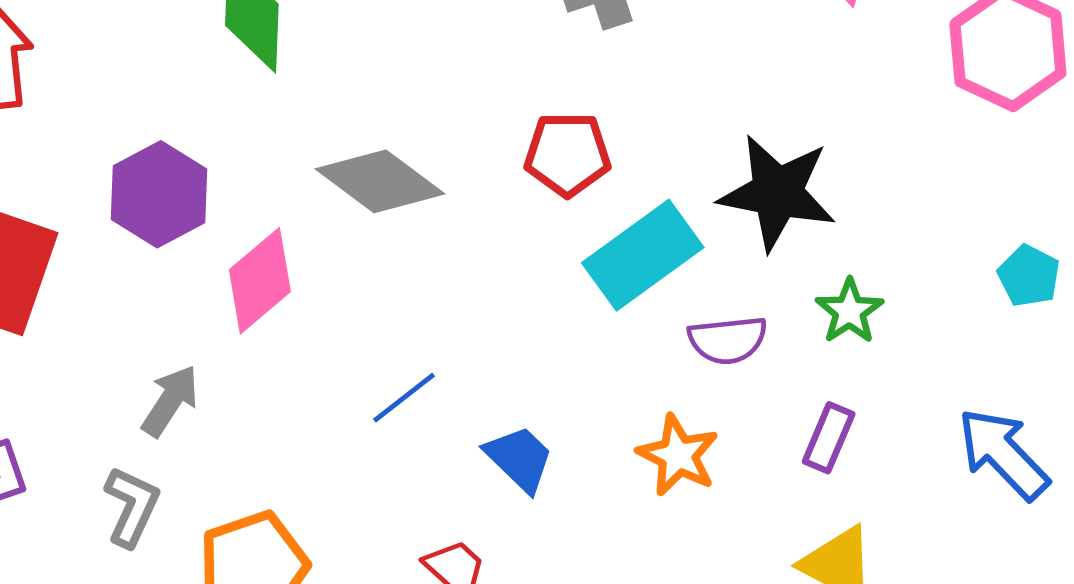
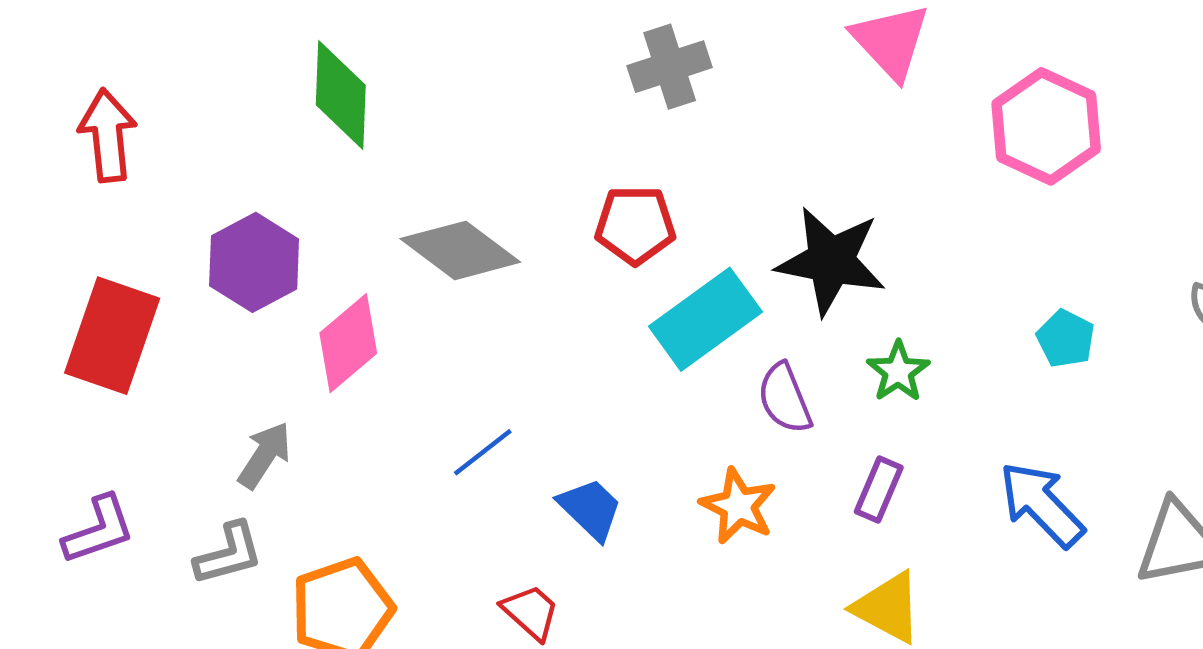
purple semicircle: (728, 340) -> (785, 398), turned 74
gray L-shape: (132, 507) -> (229, 554), turned 50

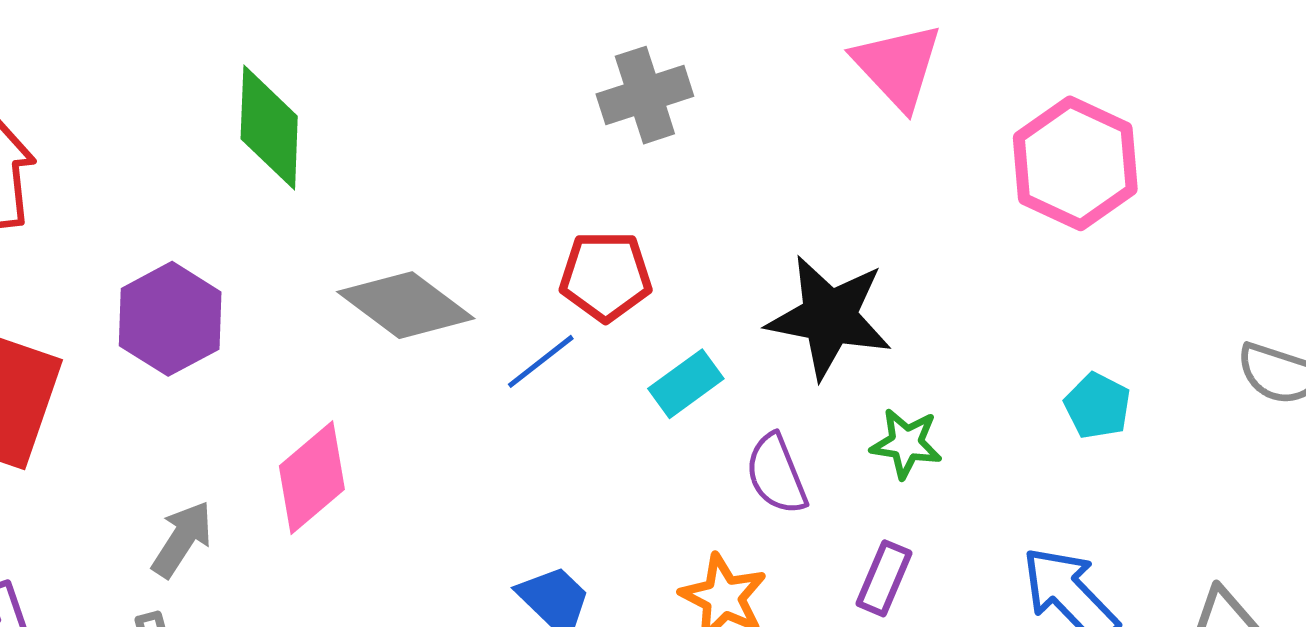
cyan rectangle: (705, 319) -> (686, 384), size x0.6
pink diamond: (348, 343) -> (312, 478), moved
green star: (898, 371) -> (906, 443), turned -30
blue line: (483, 452) -> (541, 361), moved

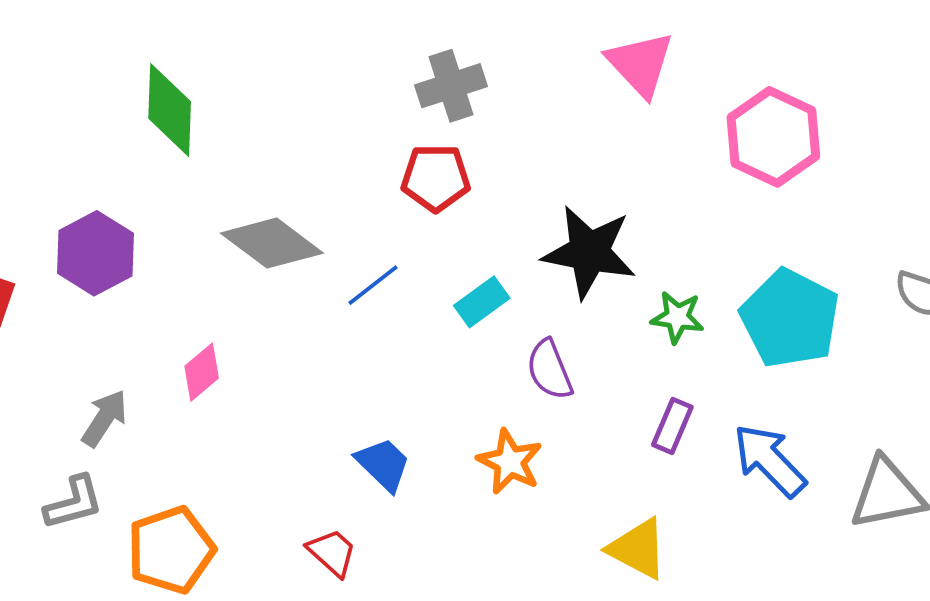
red pentagon: (606, 276) -> (436, 178), moved
cyan pentagon: (1097, 406) -> (790, 318), size x2.0
green star: (906, 443) -> (677, 317), moved
pink diamond: (312, 478) -> (202, 372), size x0.7
purple rectangle: (884, 578) -> (672, 426), moved

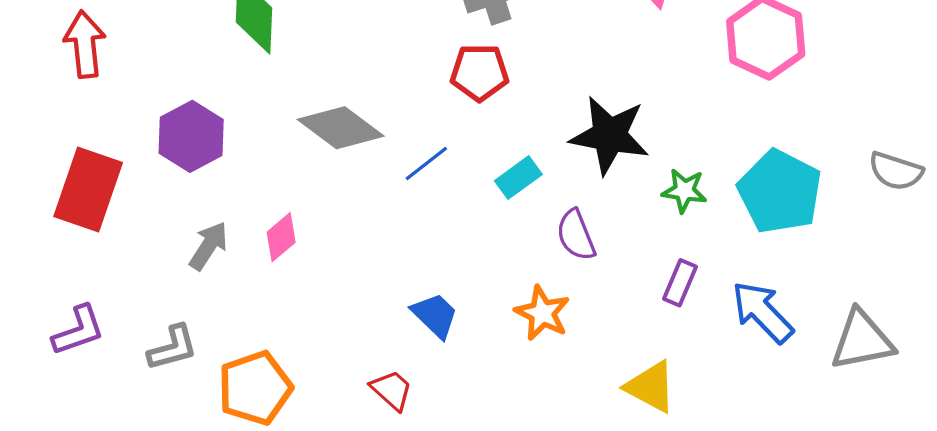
gray arrow: (104, 418) -> (208, 246), moved

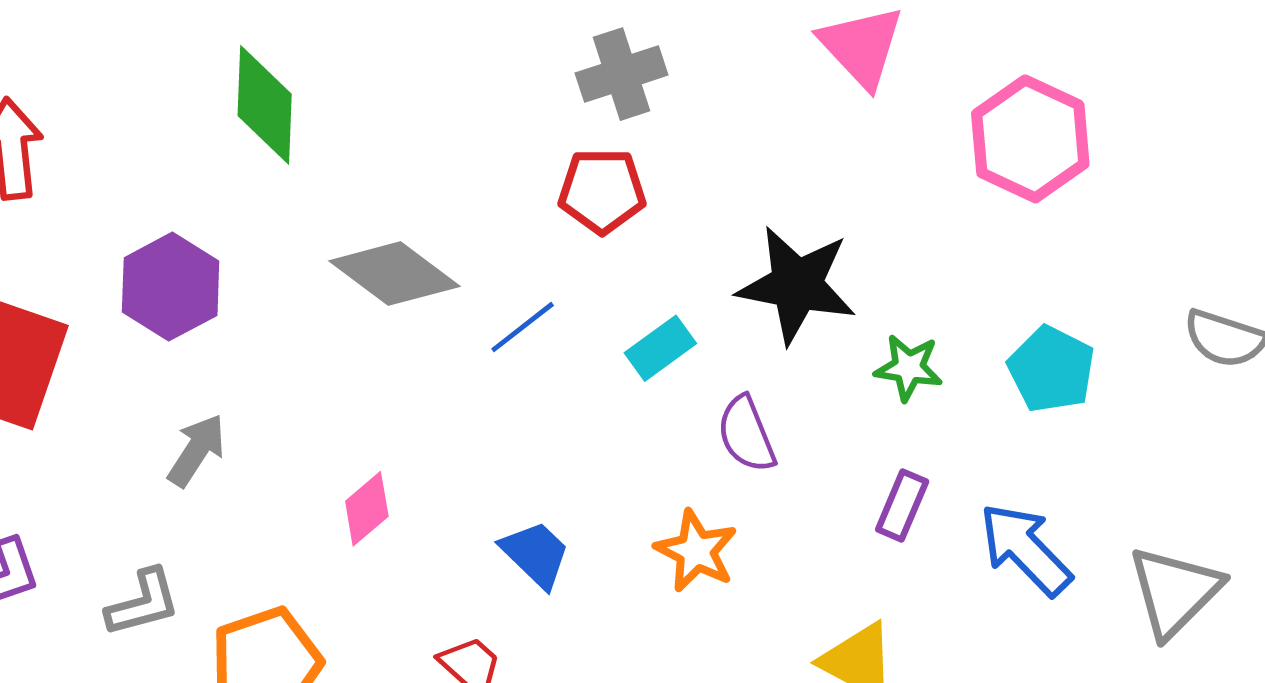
cyan pentagon: (780, 192) -> (1051, 369), size x0.7
pink diamond: (281, 237) -> (367, 509), moved
gray triangle: (862, 340) -> (1175, 591), turned -34

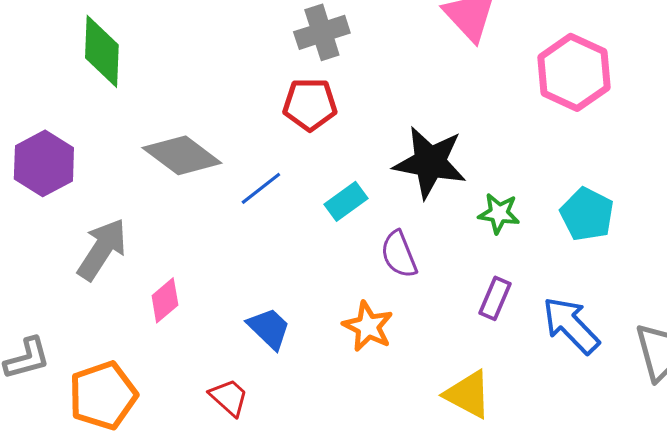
gray arrow: (196, 450) -> (102, 249), moved, size x1.4

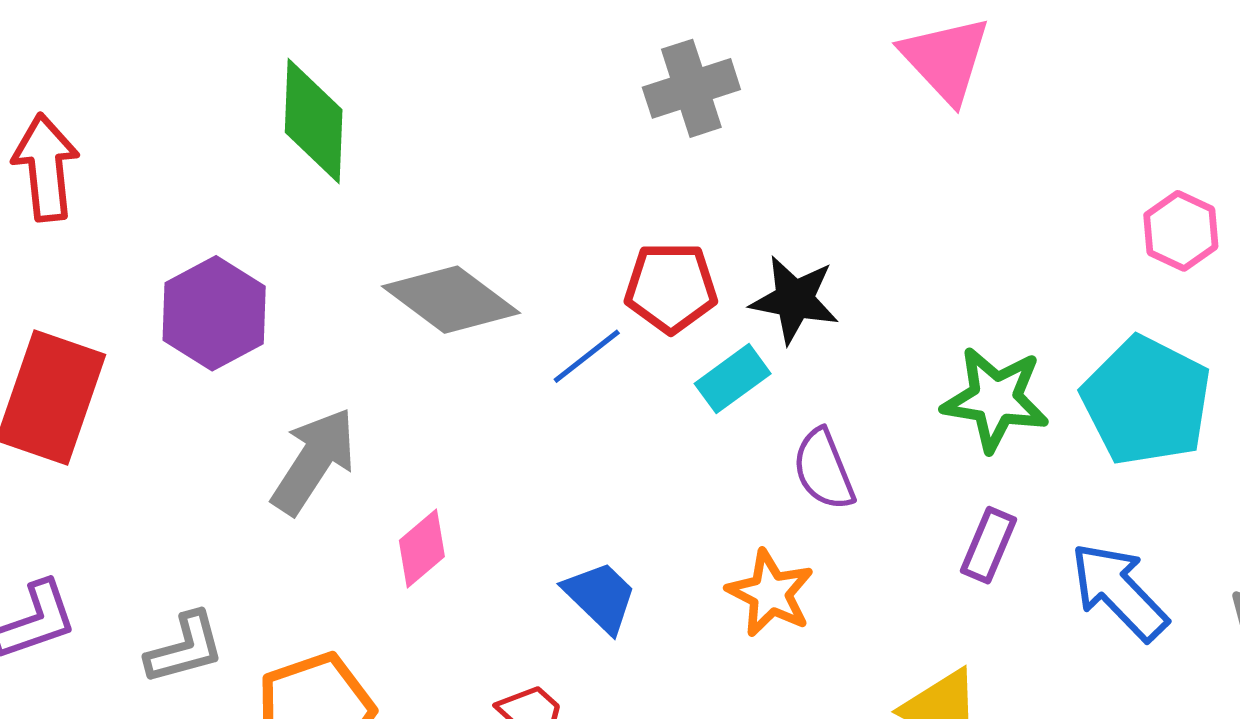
pink hexagon: (574, 72) -> (1181, 231), moved, size x0.6
red pentagon: (310, 104) -> (671, 288), moved
black star: (430, 162) -> (794, 300), moved, size x0.7
green star: (499, 213) -> (995, 399), size x1.5
cyan pentagon: (587, 214) -> (1146, 401), size x1.4

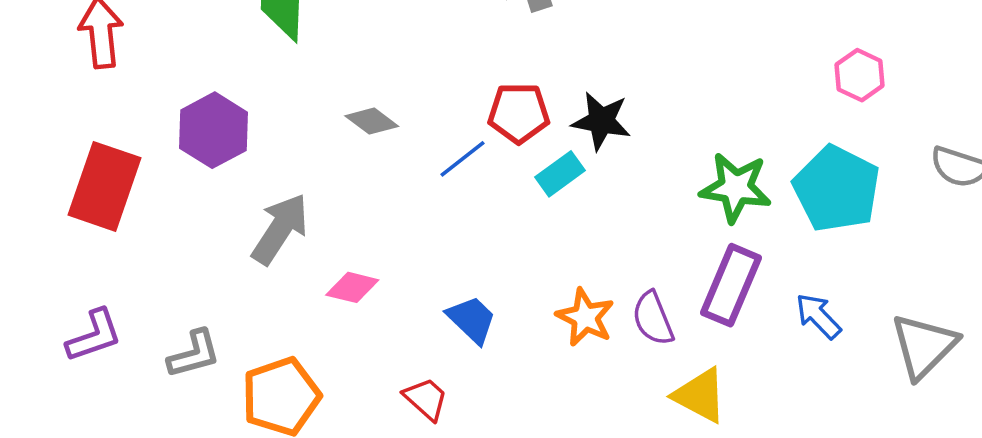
gray diamond: (451, 300) -> (372, 121), size x0.6
purple semicircle: (824, 470) -> (653, 318), moved
purple rectangle: (989, 545) -> (731, 285), size x1.6
pink diamond: (422, 549) -> (352, 287), turned 54
blue arrow: (1119, 591) -> (818, 316), size x0.7

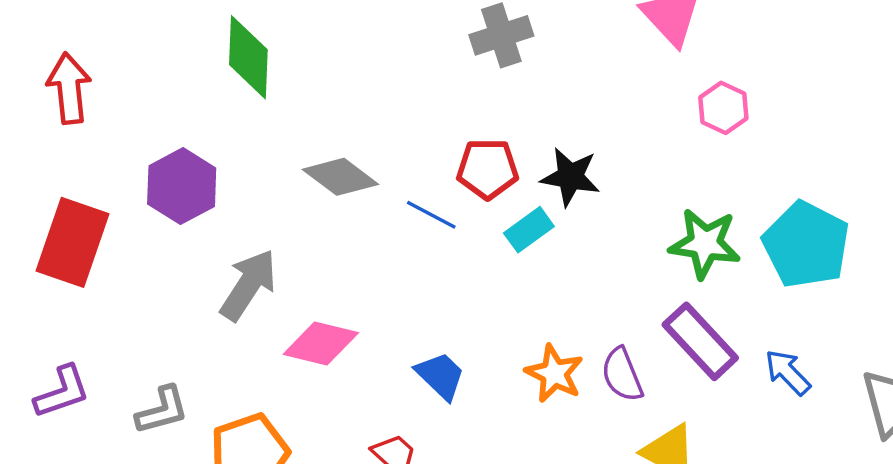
pink hexagon: (860, 75) -> (723, 108), moved
gray diamond: (372, 121) -> (340, 177), size x1.4
blue line: (462, 159) -> (431, 215), turned 66
purple rectangle: (731, 285) -> (700, 341), turned -66
pink diamond: (352, 287) -> (321, 344), size x1.4

